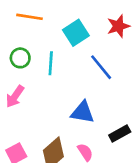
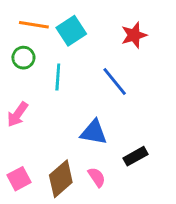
cyan square: (76, 33) -> (71, 31), moved
green circle: (20, 58) -> (23, 58), moved

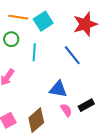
red star: (134, 35) -> (85, 24), size x1.4
pink semicircle: (97, 177) -> (66, 110), moved

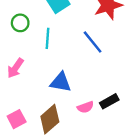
blue triangle: (58, 89) -> (61, 82), moved
pink semicircle: (66, 110) -> (85, 107), turned 104

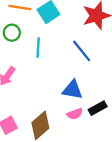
blue triangle: (61, 82) -> (72, 90), moved

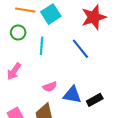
blue triangle: (72, 90) -> (72, 95), moved
pink semicircle: (75, 114) -> (50, 87), moved

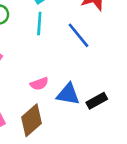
cyan line: (42, 46) -> (39, 24), moved

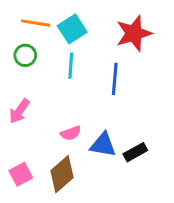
blue line: (79, 35) -> (115, 79), turned 44

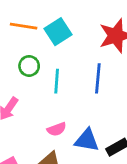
green circle: (25, 55) -> (29, 66), moved
cyan line: (71, 66) -> (57, 81), moved

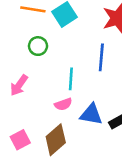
cyan line: (57, 81) -> (71, 79), moved

